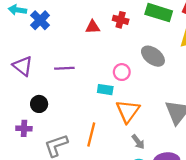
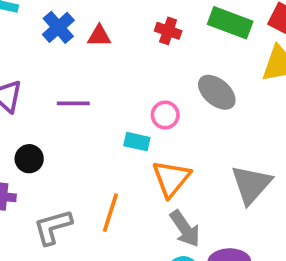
blue cross: (40, 20) -> (58, 27), moved
red triangle: (93, 27) -> (99, 36), moved
gray arrow: (138, 142) -> (185, 229), size x1.5

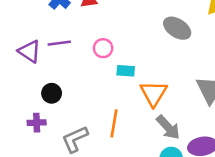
purple line: (73, 103) -> (59, 43), moved
pink circle: (165, 115) -> (103, 48), moved

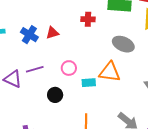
black circle: (52, 93) -> (55, 95), moved
orange triangle: (154, 93) -> (110, 72), moved, turned -45

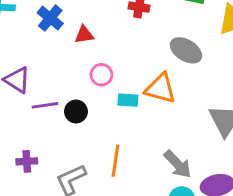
red triangle: (52, 33) -> (84, 35), moved
purple line: (35, 69) -> (45, 105), moved

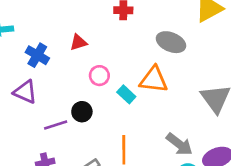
blue cross: (50, 18) -> (37, 55), moved
cyan rectangle: (128, 100) -> (126, 94), turned 48
purple line: (45, 105) -> (56, 125), moved

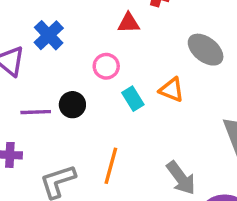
red triangle: (78, 42) -> (129, 23), moved
blue cross: (37, 55) -> (49, 35), moved
orange triangle: (154, 80) -> (172, 90), size x0.7

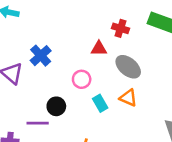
gray ellipse: (206, 50) -> (128, 67), moved
purple line: (36, 112) -> (38, 123), moved

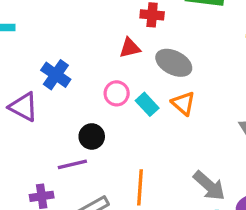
orange triangle: (128, 98) -> (183, 103), turned 30
cyan rectangle: (100, 103) -> (147, 104), moved

